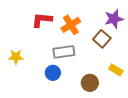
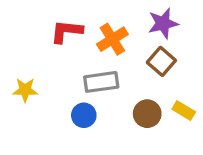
purple star: (114, 19) -> (163, 23), moved
brown circle: (90, 83) -> (147, 114), moved

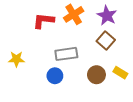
purple star: (163, 23) -> (107, 15), turned -30
orange cross: (112, 39) -> (74, 14), moved

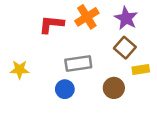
yellow rectangle: (120, 73) -> (141, 70), moved, turned -40

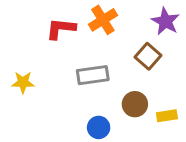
purple star: (126, 18) -> (165, 21), moved
yellow rectangle: (141, 70) -> (167, 116), moved
blue circle: (65, 89) -> (99, 127), moved

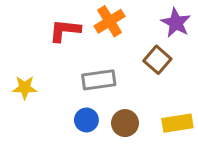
brown circle: (135, 104) -> (125, 123), moved
yellow rectangle: (167, 116) -> (177, 123), size x1.4
blue circle: (99, 127) -> (86, 120), moved

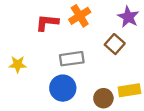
blue circle: (86, 120) -> (63, 88), size x1.5
brown circle: (125, 123) -> (103, 98), moved

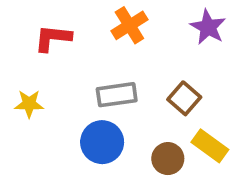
red L-shape: (47, 23) -> (53, 38), moved
brown square: (115, 44) -> (184, 98), moved
yellow rectangle: (129, 90) -> (210, 146), turned 45

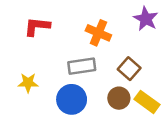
orange cross: (129, 25) -> (98, 33), moved, turned -35
yellow star: (29, 104) -> (28, 83), moved
brown circle: (168, 159) -> (119, 98), moved

